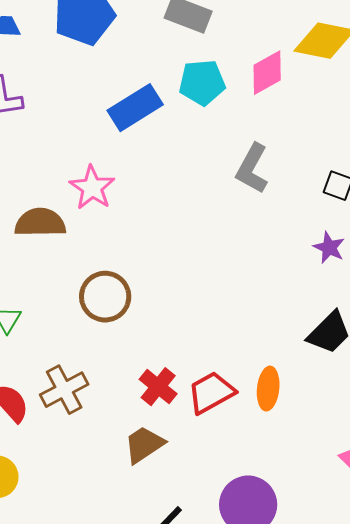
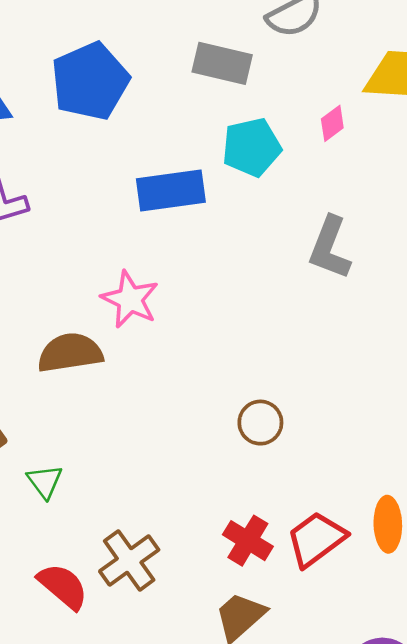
pink diamond: (267, 73) -> (332, 123), size x0.6
blue rectangle: (135, 108) -> (171, 190), turned 32
brown circle: (105, 297) -> (260, 423), moved, size x0.7

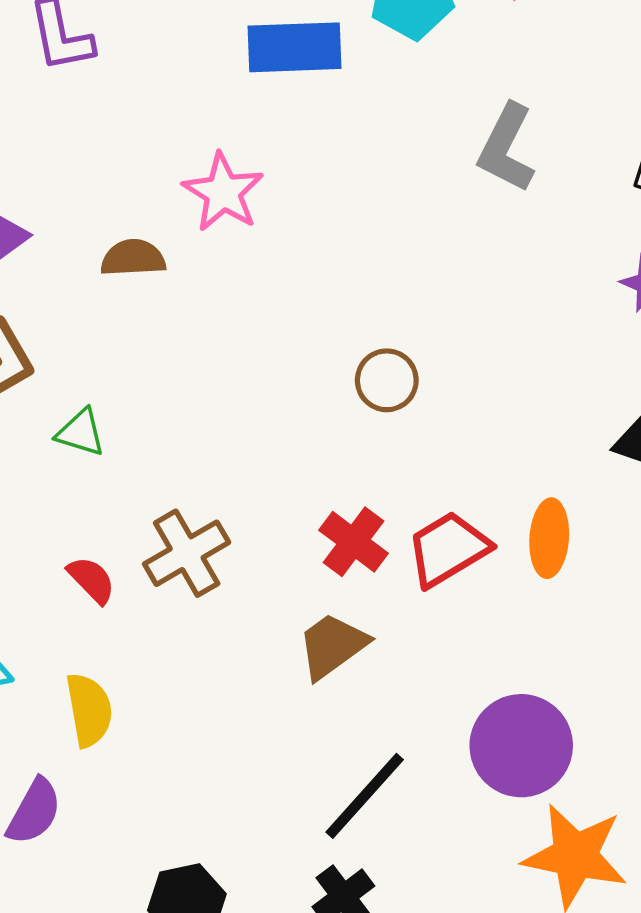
brown semicircle: (70, 353) -> (133, 258), size x0.7
green triangle: (45, 481) -> (81, 432), turned -42
red semicircle: (63, 586) -> (91, 580), size x0.7

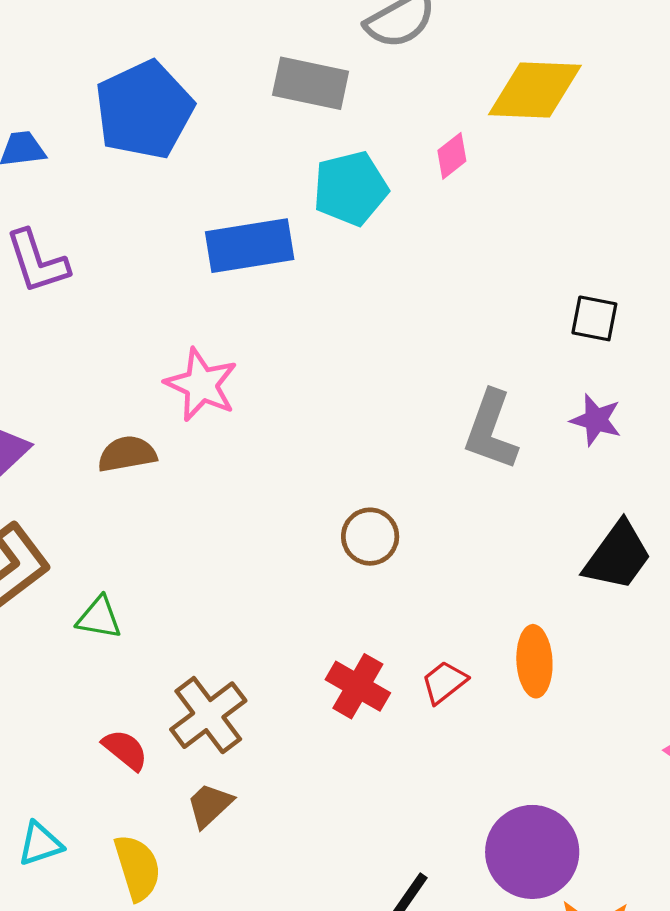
gray L-shape: (506, 148) -> (491, 430), moved
red trapezoid: (448, 549) -> (444, 682), size x0.6
brown trapezoid: (332, 646) -> (210, 805), moved, size x0.7

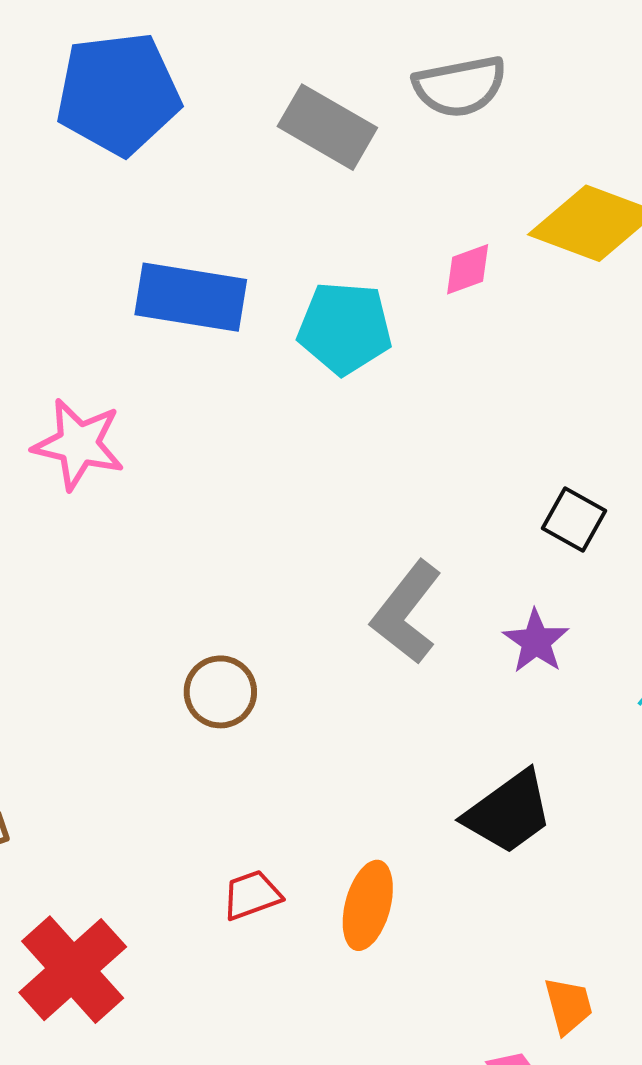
cyan pentagon: (350, 188) -> (345, 328), moved
pink star: (201, 385) -> (78, 444), turned -30
red cross: (358, 686) -> (73, 970), moved, size x1.4

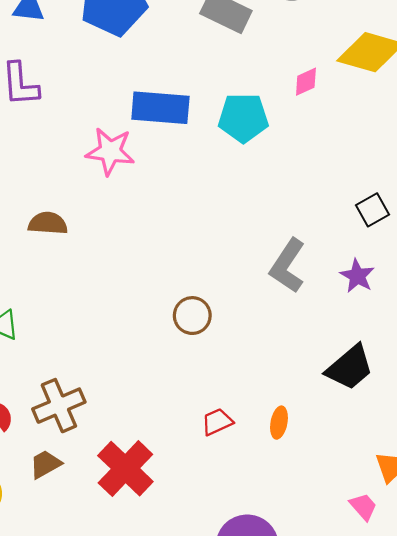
pink star: (78, 444) -> (110, 151), moved
black square: (574, 519) -> (372, 210), turned 36
orange ellipse: (368, 905) -> (279, 423), size x0.7

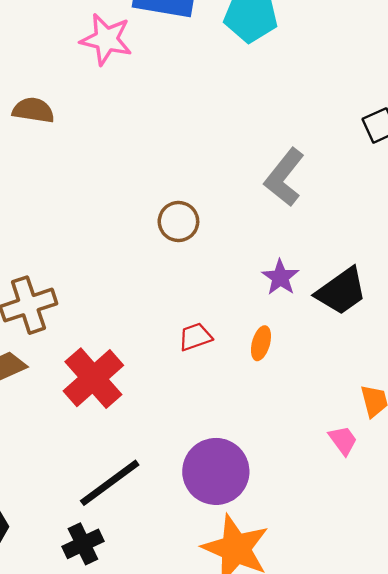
purple star: (357, 276) -> (280, 277), moved

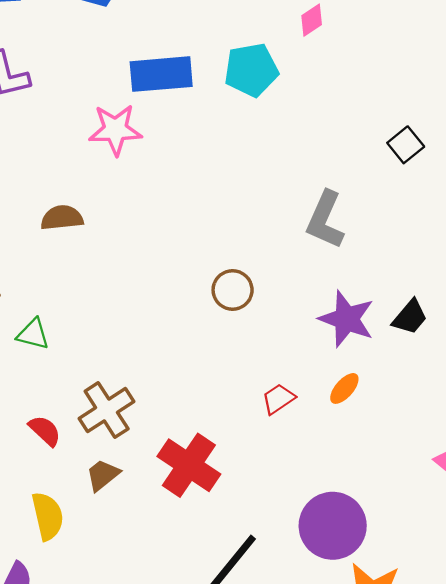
purple star: (280, 277) -> (347, 319), size x1.5
black trapezoid: (341, 291) -> (410, 317), size x0.7
orange ellipse: (261, 343) -> (344, 388), turned 40

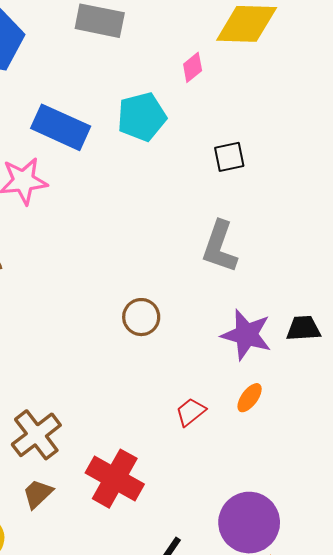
blue rectangle: (161, 74) -> (61, 127), turned 34
black square: (406, 145) -> (229, 157), moved, turned 32
black trapezoid: (410, 317) -> (303, 328), turned -129

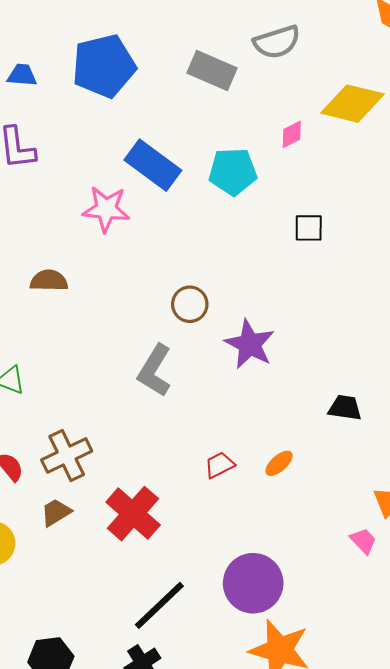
gray L-shape: (220, 247) -> (155, 371), moved
brown circle: (141, 317) -> (190, 304), moved
purple star: (246, 335) -> (250, 344), moved

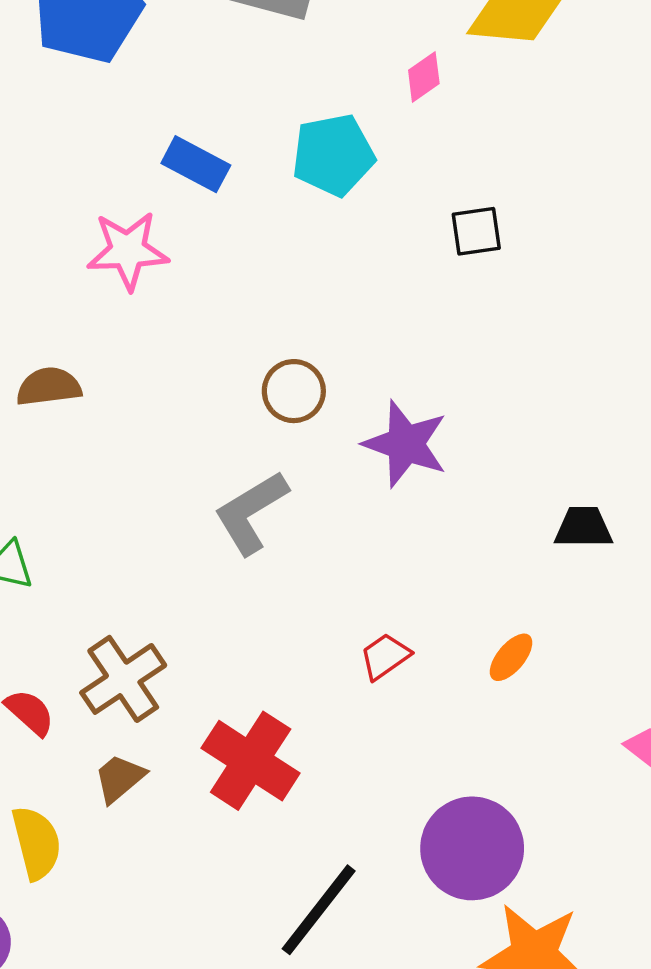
blue rectangle: (153, 165) -> (196, 164), size x0.7
gray L-shape: (155, 371) -> (251, 512), turned 36
orange ellipse: (279, 463) -> (511, 657), moved

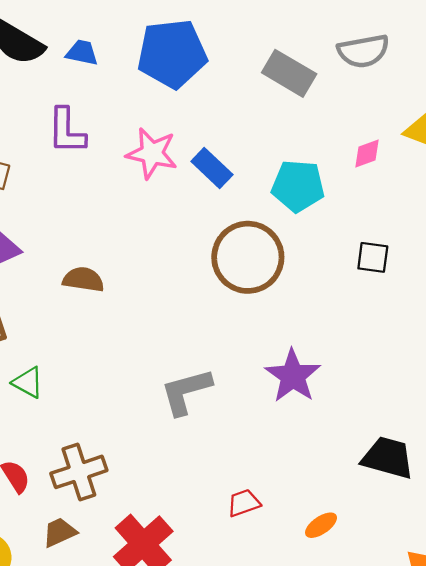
pink star: (128, 251) -> (152, 153), moved
brown circle: (294, 391) -> (248, 257), moved, size x1.8
black trapezoid: (583, 527) -> (388, 458), size x1.4

